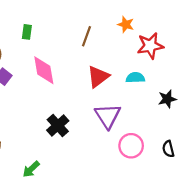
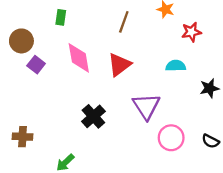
red star: (150, 46) -> (191, 32), size x0.7
red triangle: (98, 77) -> (119, 65), moved
black semicircle: (168, 149) -> (211, 141), turned -49

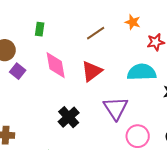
brown line: (124, 22) -> (96, 33), turned 36
cyan semicircle: (176, 66) -> (142, 72), size x1.6

